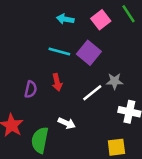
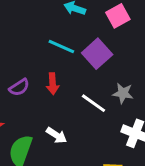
purple semicircle: (31, 89) -> (19, 87), turned 35
white line: (92, 93) -> (93, 103), turned 65

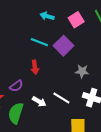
purple semicircle: (19, 87) -> (16, 86), moved
white line: (93, 103) -> (61, 98), moved

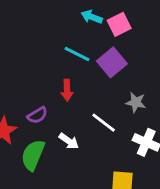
pink square: (76, 20) -> (119, 24), moved
white line: (61, 98) -> (104, 123), moved

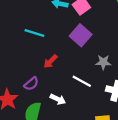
cyan line: (77, 54) -> (34, 33), moved
red arrow: (67, 90) -> (50, 61), turned 56

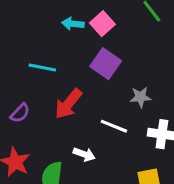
red arrow: (50, 61) -> (68, 104), size x1.5
purple semicircle: (31, 84) -> (20, 113), moved

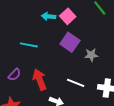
gray star: (140, 97) -> (91, 55), moved
red arrow: (68, 104) -> (40, 80), moved, turned 120

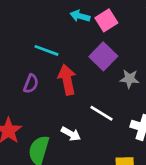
purple semicircle: (14, 75) -> (31, 84), moved, turned -32
red arrow: (40, 80) -> (67, 80), moved

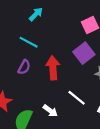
cyan arrow: (80, 16) -> (36, 14), moved, turned 112
cyan line: (46, 50) -> (29, 42), moved

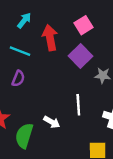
red arrow: (53, 68) -> (50, 38), moved
white line: (77, 98) -> (78, 105), turned 54

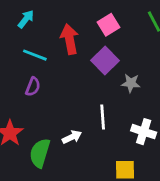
cyan arrow: (24, 20) -> (26, 19), moved
white arrow: (52, 122) -> (72, 137), turned -56

